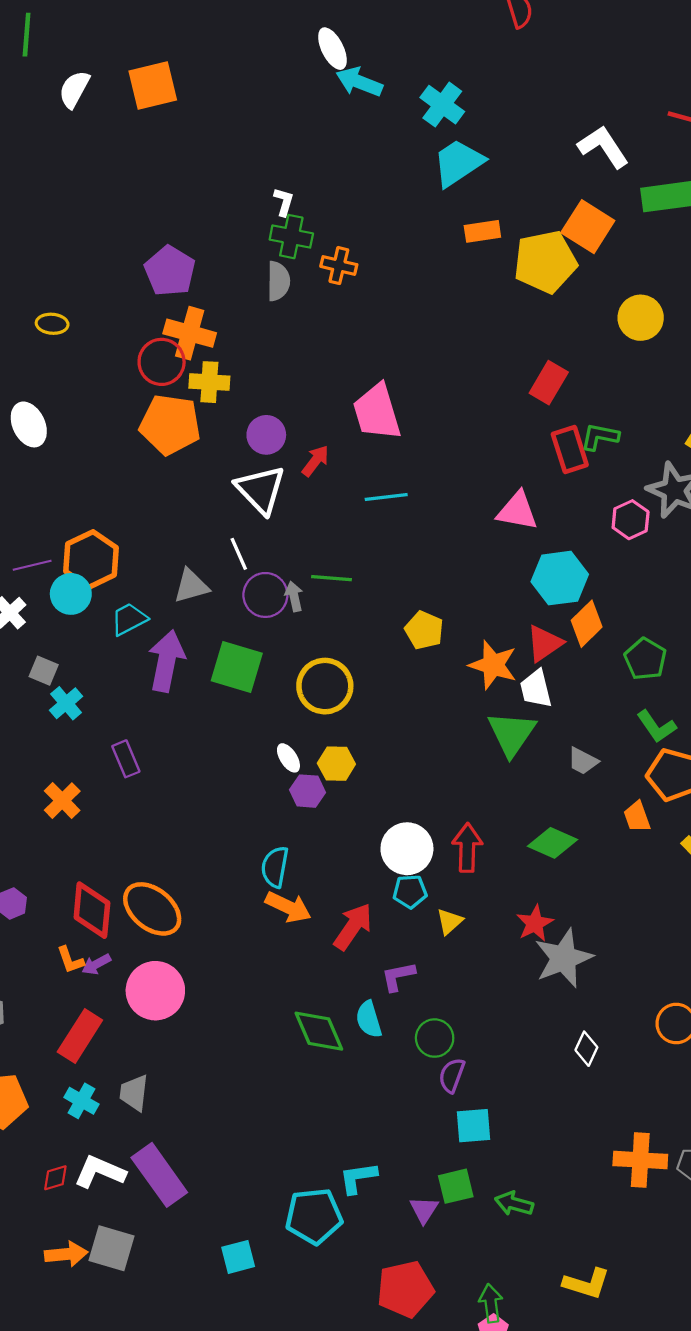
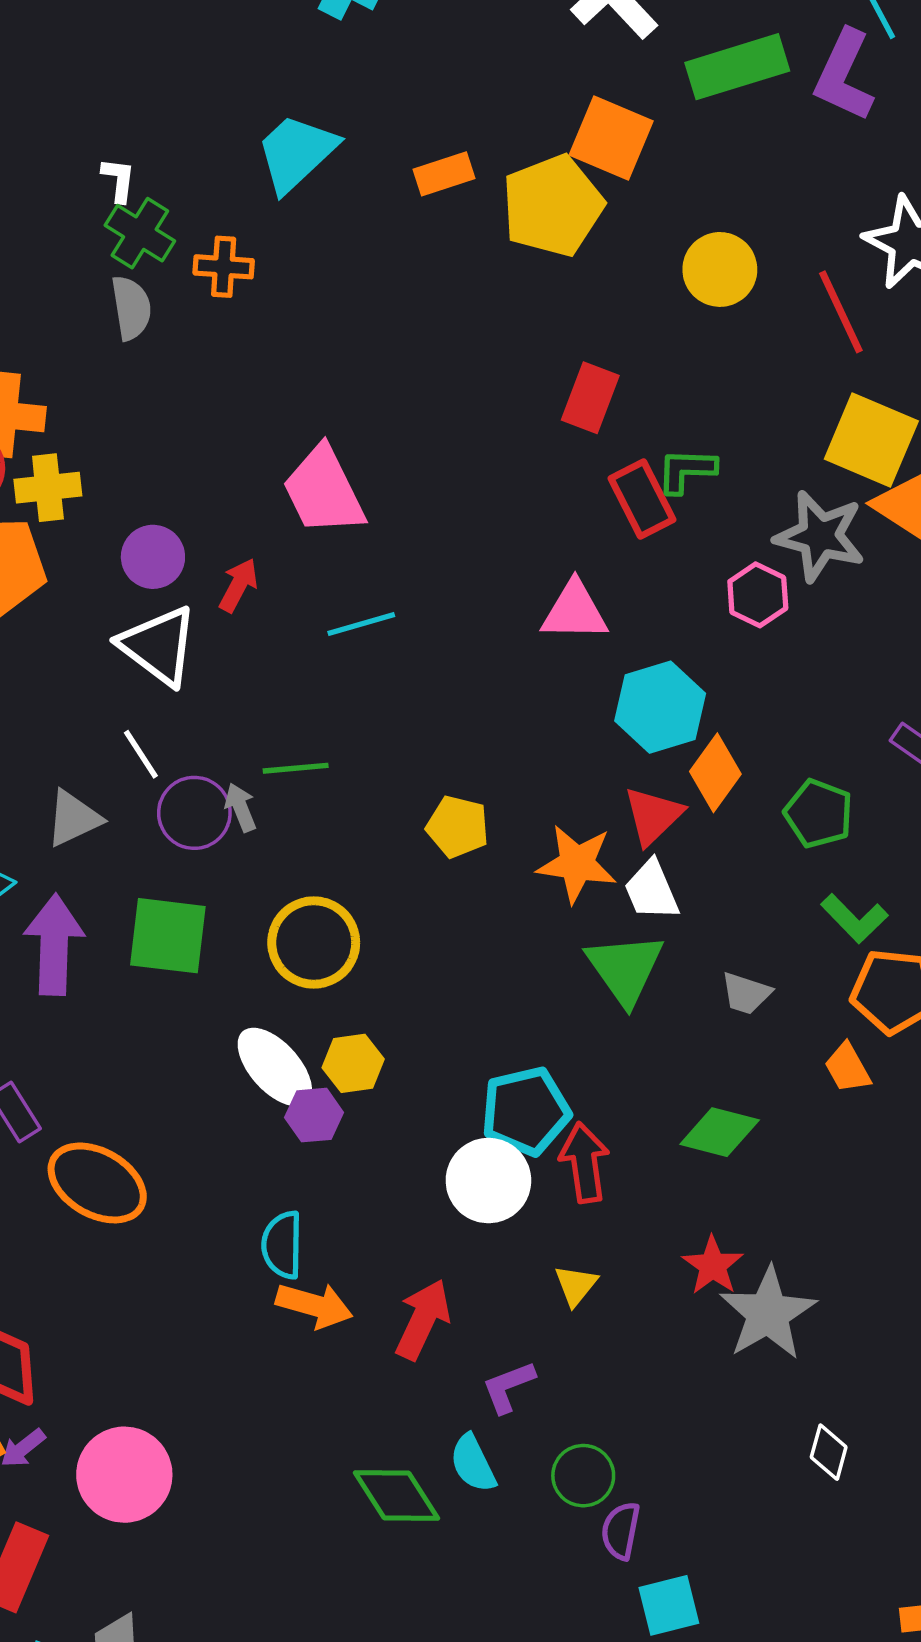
cyan trapezoid: (458, 163) -> (296, 153), moved
green cross: (291, 237) -> (140, 233), turned 30
white ellipse: (288, 758) -> (275, 1067), size x1.8
cyan pentagon: (410, 892) -> (526, 1111), moved, size x1.6
orange ellipse: (152, 909) -> (97, 1183), moved

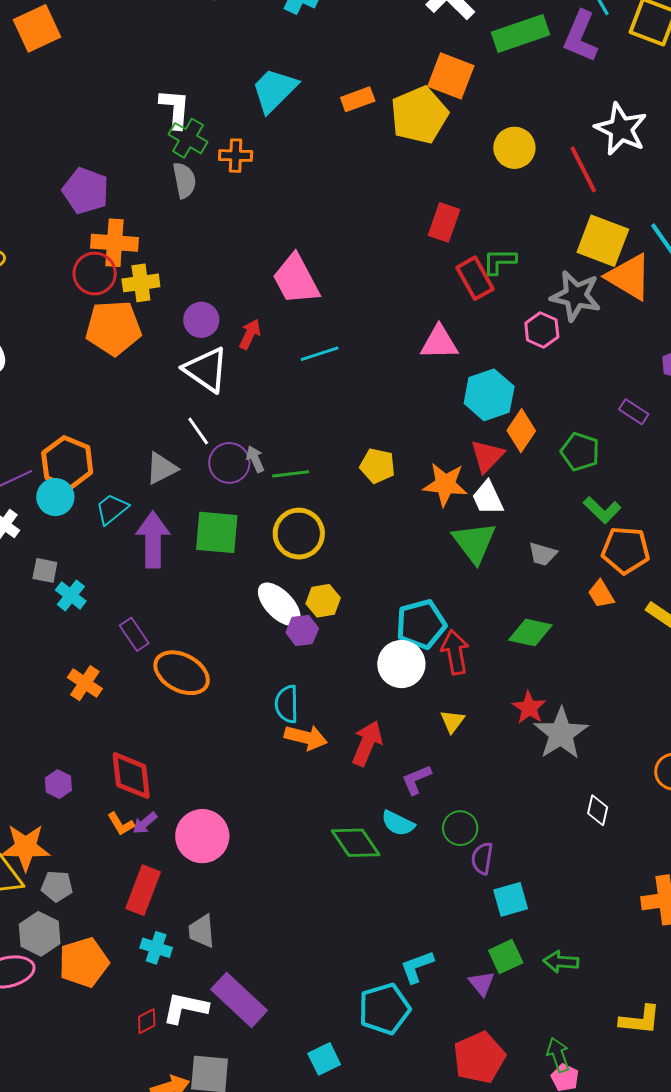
white L-shape: (119, 180) -> (175, 109), size x1.6
green line: (296, 768) -> (291, 474), moved
cyan semicircle: (473, 1463) -> (398, 823), turned -36

